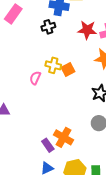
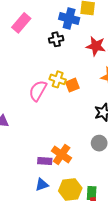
pink semicircle: (35, 78) -> (38, 91), size x1.5
purple rectangle: (48, 145) -> (45, 161), turned -56

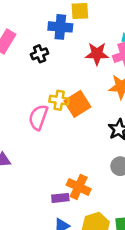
black cross: (56, 39) -> (40, 54), moved
orange square: (72, 85) -> (77, 104), size x1.5

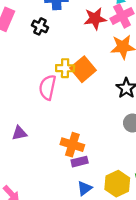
black cross: (40, 54) -> (40, 26), turned -35
orange cross: (79, 187) -> (72, 145), moved

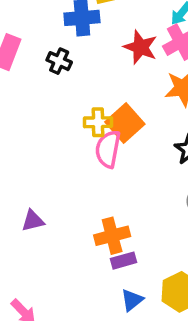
red star: (95, 19) -> (140, 47), turned 30
pink semicircle: (47, 87) -> (108, 149), moved
orange cross: (72, 145) -> (112, 236), turned -30

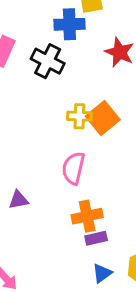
black cross: (59, 61) -> (48, 61), size x1.5
pink semicircle: (108, 149) -> (73, 168), moved

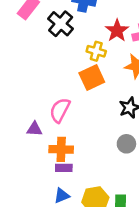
yellow cross: (79, 116) -> (96, 51), moved
purple triangle: (18, 200) -> (34, 129), moved

